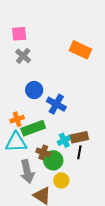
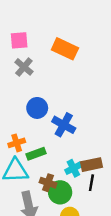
orange rectangle: (80, 50) -> (65, 49), moved
green rectangle: (33, 128) -> (36, 154), size x0.7

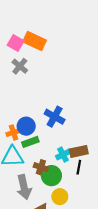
pink square: (19, 40) -> (16, 43), turned 35
orange rectangle: (65, 49) -> (35, 41), moved
blue circle: (37, 108) -> (26, 126), moved

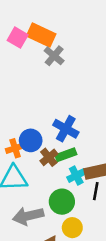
gray cross: (20, 66) -> (54, 56), moved
green rectangle: (30, 142) -> (66, 155), moved
brown cross: (41, 167) -> (49, 157), moved, turned 32
gray arrow: (24, 187) -> (28, 216), turned 90

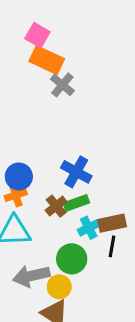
pink square: (18, 38) -> (37, 35), moved
blue circle: (31, 140) -> (19, 177), moved
yellow circle: (72, 228) -> (59, 287), moved

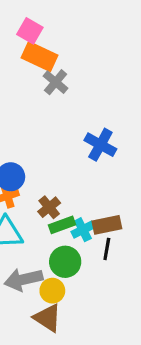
blue cross: (76, 172) -> (100, 145), moved
green rectangle: (76, 203) -> (62, 225), moved

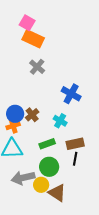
gray cross: (56, 82) -> (37, 67), moved
brown cross: (49, 207) -> (32, 115), moved
cyan cross: (83, 230) -> (60, 121), moved, turned -32
brown triangle: (48, 318) -> (57, 193), moved

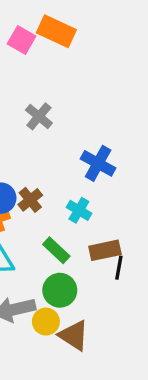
orange rectangle: (33, 39) -> (56, 31), moved
green rectangle: (47, 144) -> (56, 250), turned 63
black line: (75, 159) -> (119, 268), moved

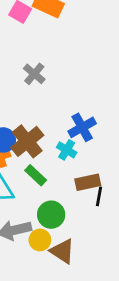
blue cross: (98, 163) -> (82, 127), moved, turned 32
brown cross: (30, 200) -> (27, 141), size x1.6
green rectangle: (56, 250) -> (36, 175), moved

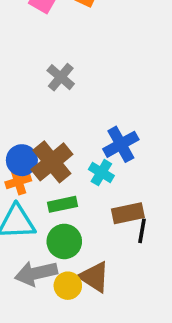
green rectangle: (36, 175) -> (63, 204), turned -55
green circle: (51, 215) -> (64, 241), moved
brown triangle: (62, 251) -> (94, 277), moved

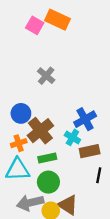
blue circle: (22, 160) -> (21, 113), moved
brown rectangle: (128, 213) -> (90, 151), moved

